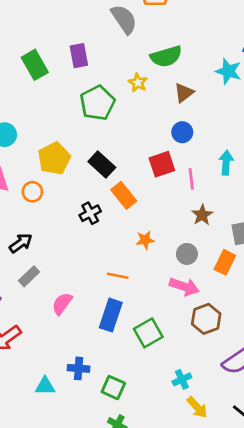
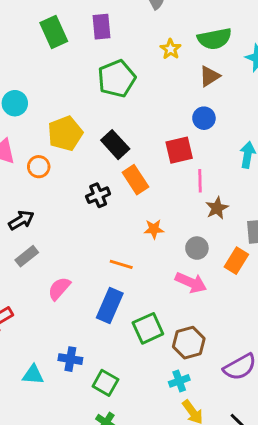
green semicircle: (166, 56) -> (215, 39), moved
yellow star: (138, 83) -> (171, 49), moved
pink line: (191, 179) -> (200, 181), moved
brown hexagon: (206, 319) -> (189, 343), moved

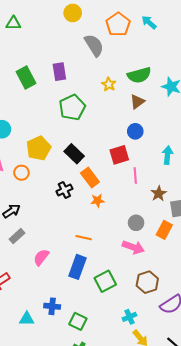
brown star: (217, 208) -> (159, 194), moved
orange star: (154, 229) -> (98, 201), moved
brown hexagon: (189, 343) -> (147, 282), moved

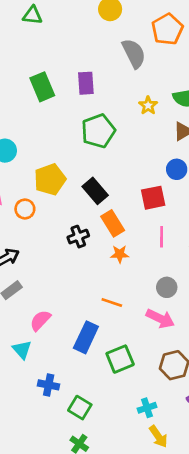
pink line: (135, 176) -> (162, 237), moved
orange line: (84, 238) -> (112, 303), moved
cyan triangle: (27, 319) -> (22, 350), moved, turned 42

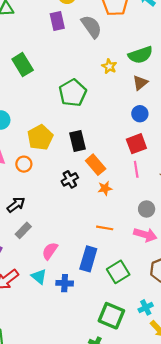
purple rectangle: (86, 83) -> (57, 21), moved
black rectangle: (95, 191) -> (78, 141), turned 36
red square: (153, 198) -> (136, 144), moved
blue cross: (49, 385) -> (65, 283), moved
green square: (80, 408) -> (111, 316), moved, size x1.4

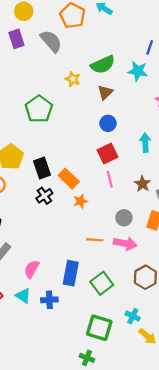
black rectangle: (78, 141) -> (42, 168), moved
orange line: (105, 228) -> (95, 240), moved
cyan cross: (146, 307) -> (133, 316), turned -32

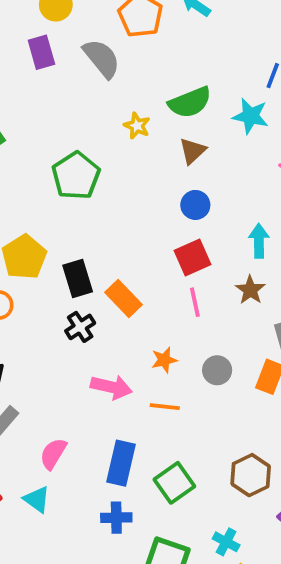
brown star: (142, 184) -> (250, 290), moved
orange star: (80, 201) -> (164, 360), moved
pink arrow: (125, 244) -> (111, 387), moved
blue cross: (49, 300) -> (116, 518), moved

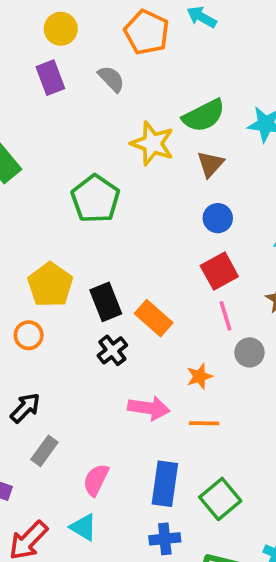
gray semicircle: (102, 58) -> (111, 79), size x0.7
yellow star: (137, 126) -> (152, 143), size x1.6
gray circle: (217, 370) -> (249, 352), moved

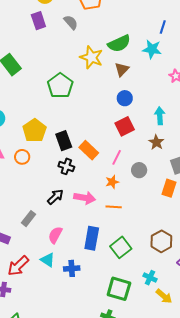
pink line: (225, 316) -> (117, 157), moved, turned 42
black cross: (112, 350) -> (66, 166), turned -35
black arrow: (25, 408) -> (55, 197), moved
blue cross: (165, 539) -> (72, 268), moved

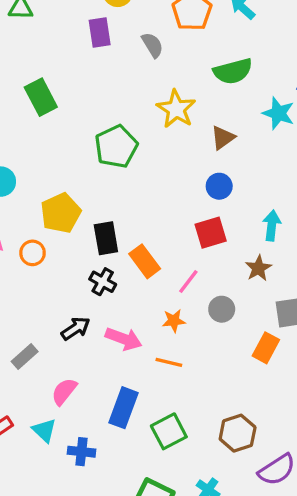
green semicircle: (119, 44) -> (233, 71), moved

